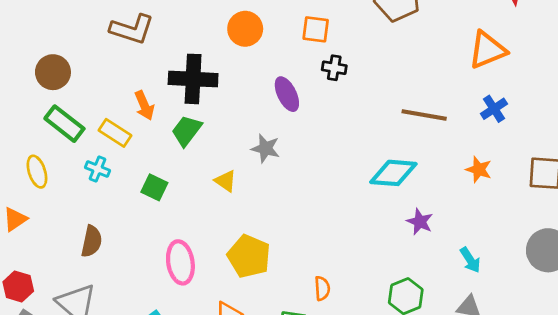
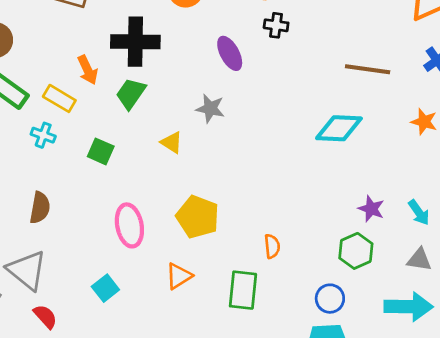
purple star: (420, 222) -> (371, 209), moved

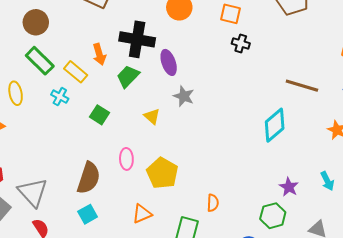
purple ellipse: (230, 53) -> (169, 62), moved
cyan diamond: (339, 128) -> (275, 125), turned -52
brown semicircle: (40, 208) -> (89, 178), moved, size x1.4
cyan arrow: (419, 212) -> (327, 181), moved
pink ellipse: (129, 225) -> (126, 159), moved, size x0.7

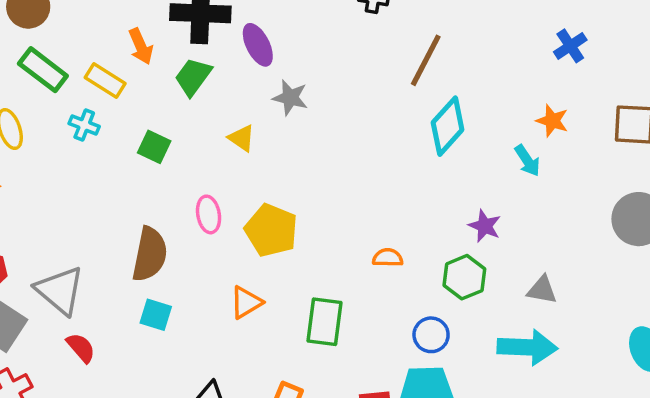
brown line: (302, 86) -> (426, 60), moved, turned -72
cyan arrow: (327, 181) -> (527, 161), moved
orange semicircle: (213, 203) -> (388, 258), moved, turned -84
cyan square: (88, 214) -> (156, 315), turned -36

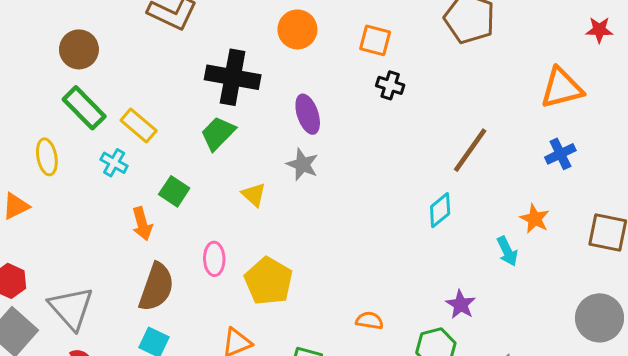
purple ellipse: (258, 45) -> (308, 114), moved
orange arrow: (141, 46) -> (142, 224), moved
brown line: (426, 60) -> (470, 150), moved
cyan diamond: (448, 126) -> (440, 210), size x0.7

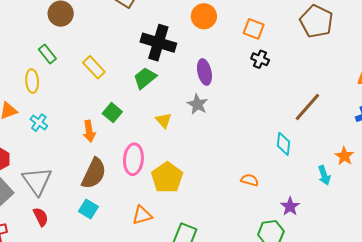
green rectangle: (84, 108) -> (47, 54), moved, size x0.7
cyan cross: (114, 163) -> (39, 123), moved
cyan diamond: (440, 210) -> (284, 144), turned -50
pink ellipse: (214, 259) -> (133, 159), size x1.4
orange semicircle: (370, 321) -> (250, 180), moved

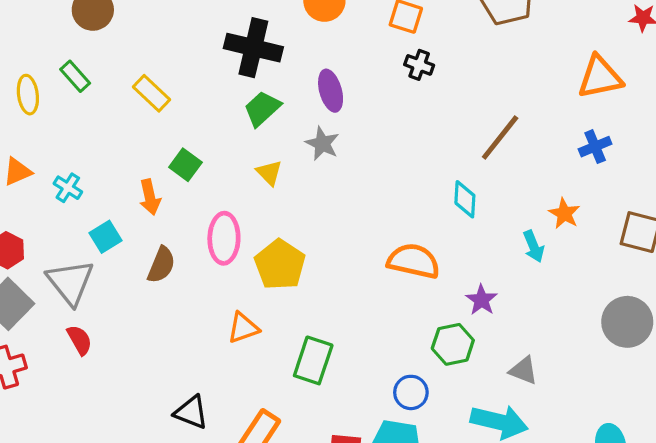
green trapezoid: (145, 78) -> (262, 109), moved
yellow ellipse: (32, 81) -> (28, 95), moved
brown semicircle: (94, 173) -> (161, 265), size x0.7
orange semicircle: (250, 180) -> (414, 261), size x1.8
cyan square: (88, 209) -> (105, 237), moved, turned 30

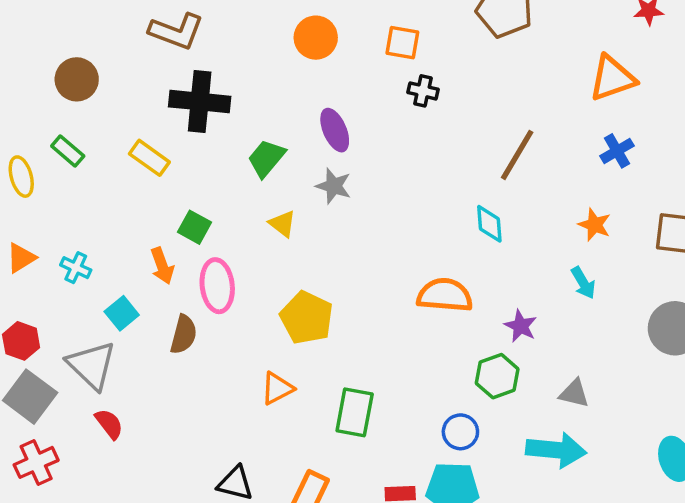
black cross: (253, 48) -> (200, 102), moved
pink ellipse: (224, 238) -> (217, 286), moved
cyan arrow: (534, 246) -> (583, 283), moved

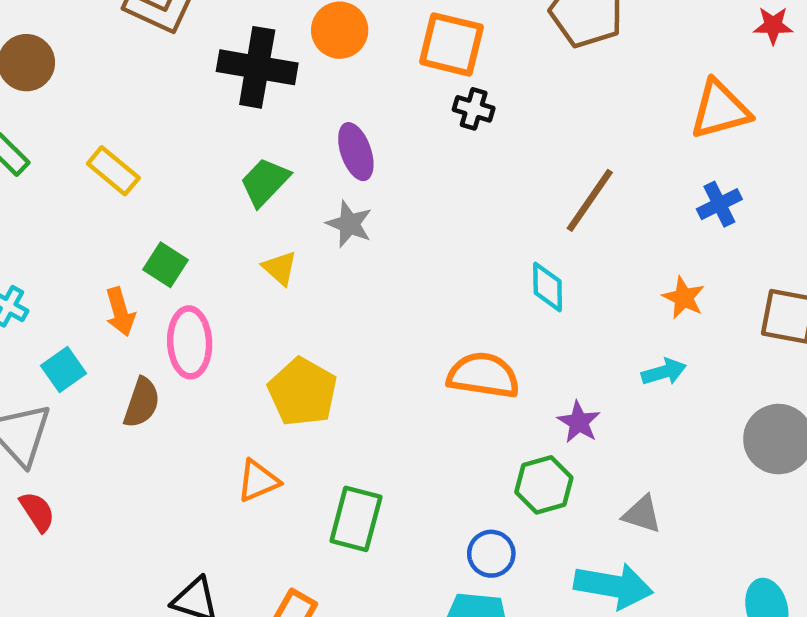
orange square: (402, 43) -> (451, 44), size x1.4
black cross: (200, 102) -> (257, 67), moved
cyan arrow: (583, 283) -> (664, 372), turned -80

